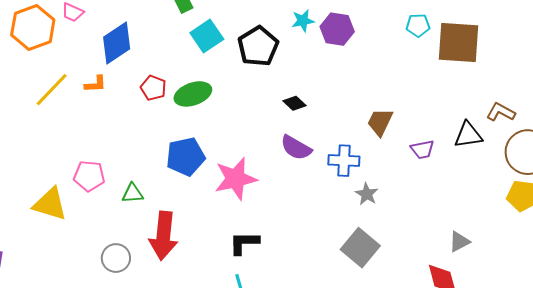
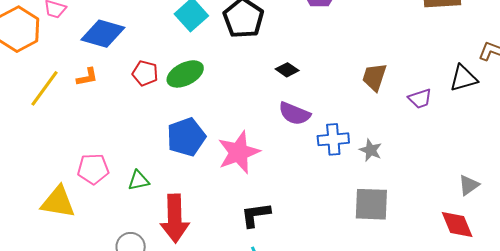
blue diamond: (117, 43) -> (103, 34), turned 57
blue cross: (344, 161) -> (333, 139), moved
gray square: (360, 248) -> (371, 204), turned -30

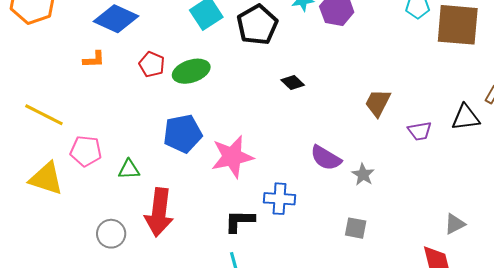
yellow line: (45, 88) -> (44, 115), moved, turned 72
purple semicircle: (294, 114) -> (326, 158), moved
blue cross: (333, 139) -> (280, 199), moved
gray square: (371, 204) -> (356, 228), size x0.6

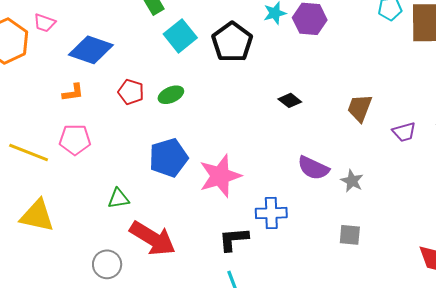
green ellipse: (191, 71) -> (171, 95), size x0.7
black diamond: (293, 82) -> (290, 100), moved
pink pentagon: (86, 151) -> (75, 140), moved
red arrow: (159, 212) -> (153, 238), turned -60

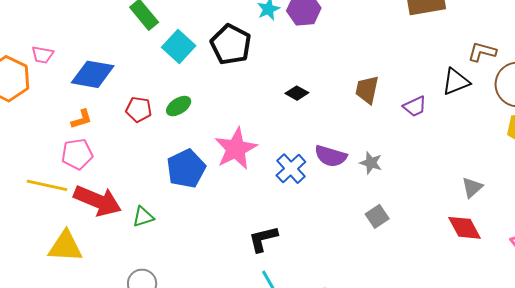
pink pentagon: (75, 140) -> (77, 154), moved
pink star: (220, 176) -> (236, 149), moved
blue cross: (271, 213) -> (291, 169), moved, turned -32
gray square: (350, 235) -> (377, 216), turned -30
red arrow: (153, 238) -> (98, 201), moved

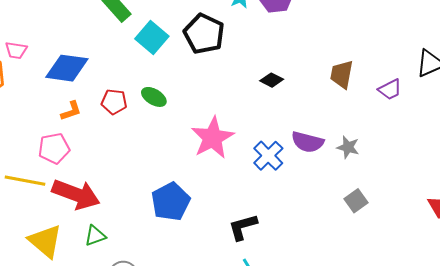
green ellipse: (179, 106) -> (154, 97), turned 65
orange L-shape: (81, 119) -> (71, 111), moved
blue pentagon: (186, 169) -> (171, 202), moved
green triangle: (143, 217) -> (95, 236), moved
yellow triangle: (65, 246) -> (45, 241), turned 39

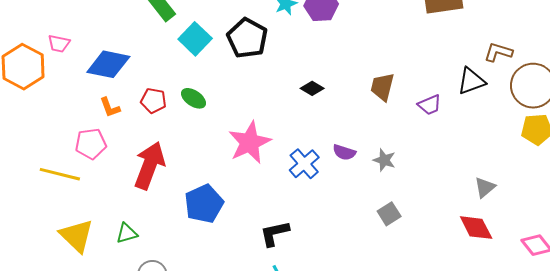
orange L-shape: (71, 111) -> (110, 107), turned 85
purple semicircle: (308, 142) -> (344, 152), size x0.7
red arrow: (76, 194) -> (149, 165), moved, turned -93

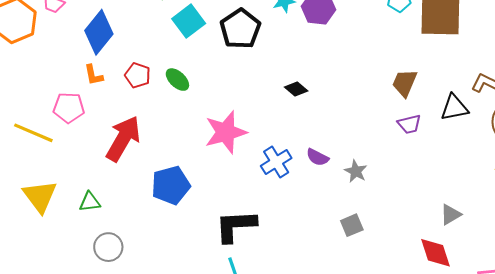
blue diamond: (108, 64) -> (99, 32), turned -72
brown trapezoid: (382, 87) -> (405, 83), moved
black L-shape: (275, 233) -> (236, 226), size x1.4

